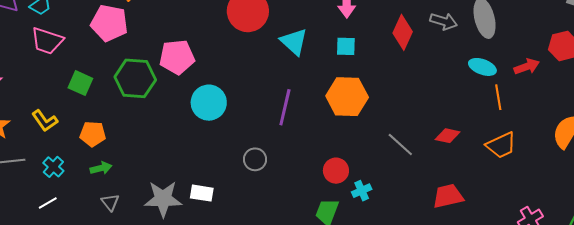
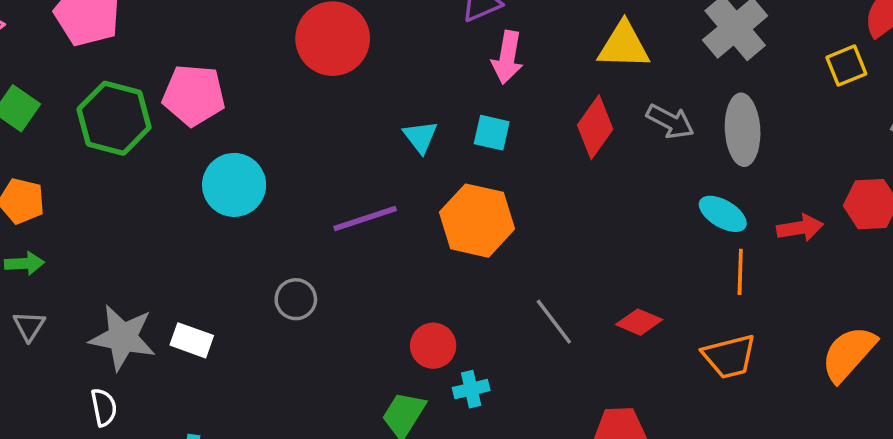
cyan triangle: (294, 42) -> (420, 137), moved, size x0.7
purple line: (285, 107) -> (365, 219), turned 48

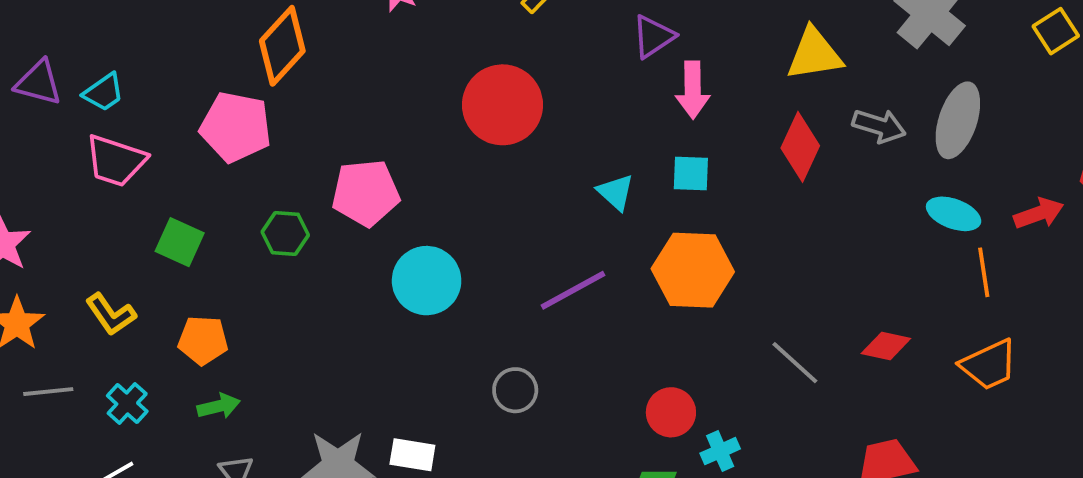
green hexagon: (114, 118) -> (285, 233), size x0.6
gray ellipse: (743, 130) -> (958, 120), turned 32

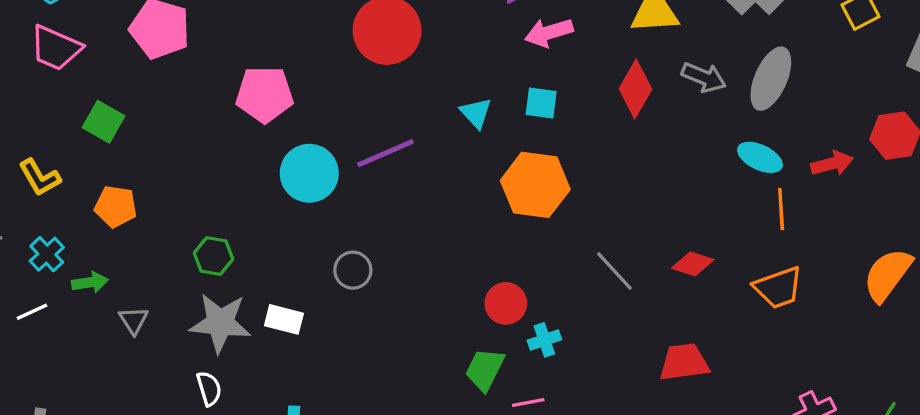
pink arrow: (693, 90) -> (549, 33), turned 69
green hexagon: (285, 233) -> (213, 256), moved
purple line: (573, 290) -> (386, 153), moved
gray circle: (515, 390) -> (353, 270), moved
green arrow: (219, 406) -> (90, 282), moved

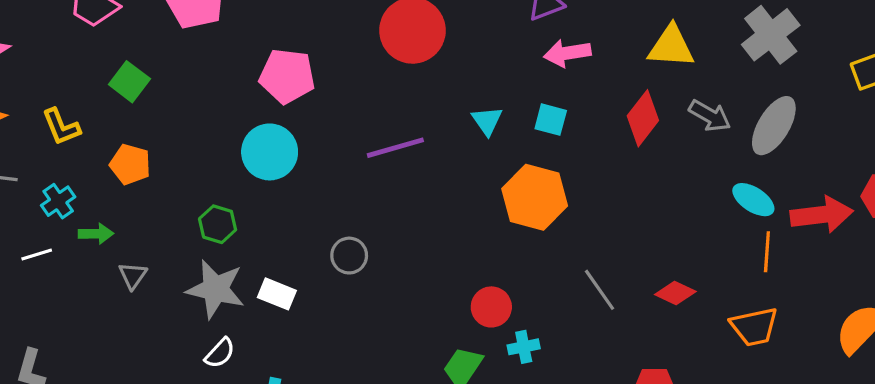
red arrow: (832, 164) -> (822, 215), size x1.5
cyan circle: (309, 173) -> (270, 152), moved
white semicircle: (209, 389) -> (220, 353), moved, turned 52

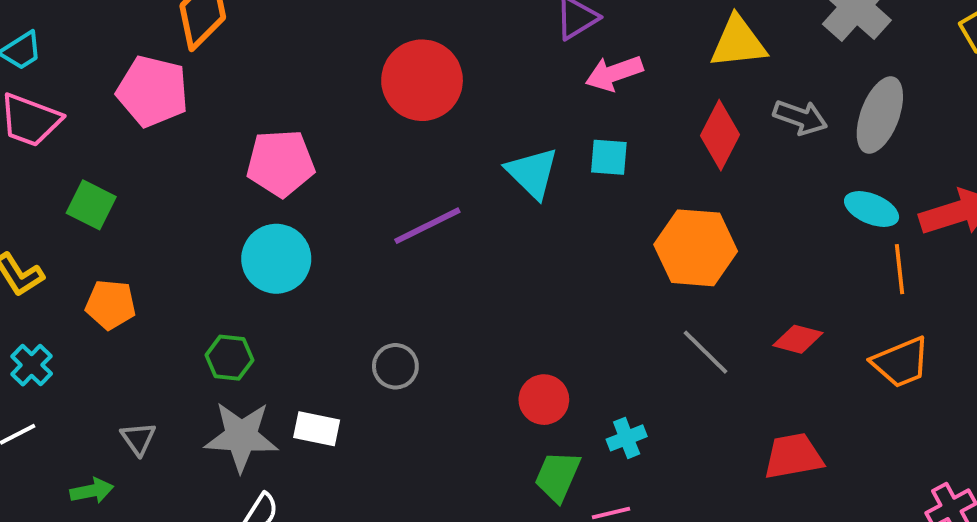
cyan triangle: (487, 121) -> (532, 173), size x1.4
orange hexagon: (535, 197) -> (696, 248), moved
green arrow: (96, 234) -> (92, 491), moved
red circle: (491, 307) -> (544, 400), moved

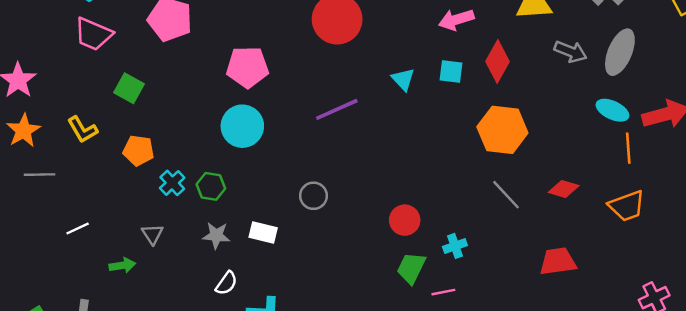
red diamond: (720, 135) -> (498, 61), moved
cyan triangle: (532, 173) -> (403, 79), size x0.7
cyan cross: (32, 365) -> (172, 183), moved
gray star: (241, 436) -> (216, 235), size x0.6

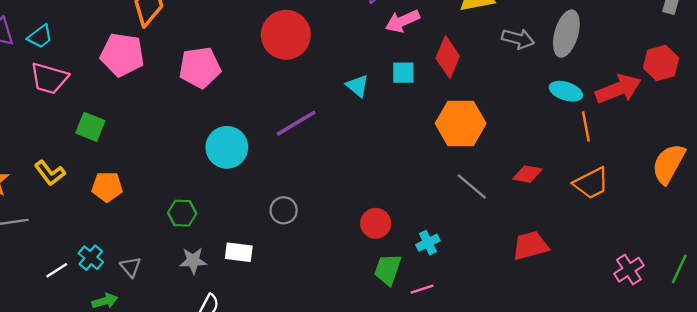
pink pentagon: (247, 67) -> (200, 68), moved
cyan circle: (242, 126) -> (227, 147), moved
cyan cross: (172, 183) -> (91, 258), moved

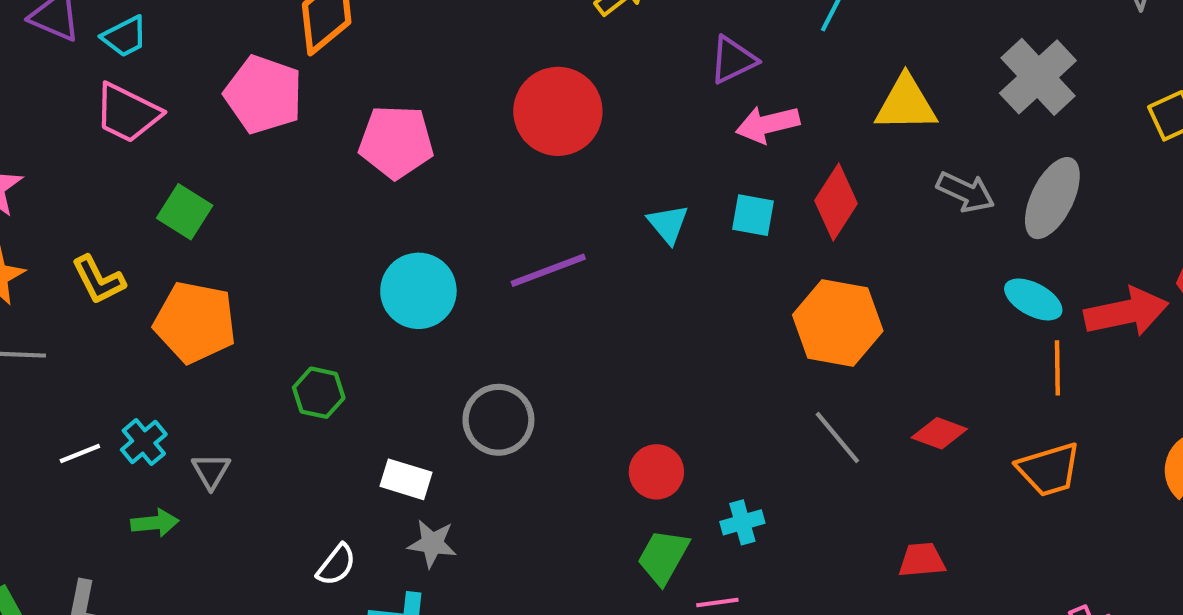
orange pentagon: (107, 187) -> (195, 322), size x1.5
gray circle: (284, 210) -> (498, 420), size x1.4
red trapezoid: (530, 246) -> (922, 560), size x0.7
gray star: (193, 261) -> (432, 544), moved

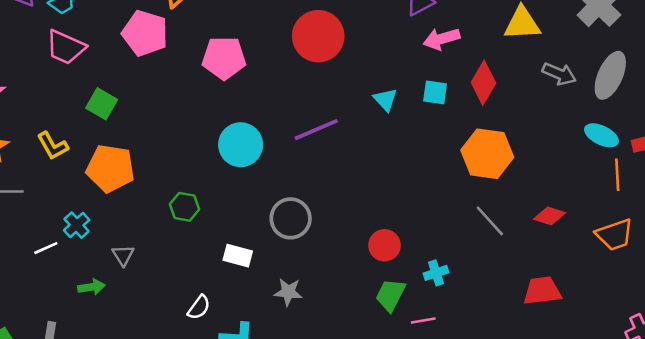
cyan cross: (144, 442) -> (77, 225), moved
gray star: (432, 544) -> (288, 292), moved
red trapezoid: (922, 560) -> (542, 291), size x1.4

